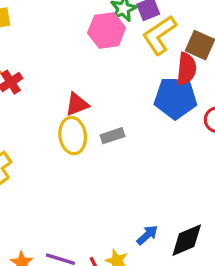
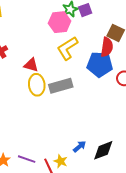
yellow L-shape: (159, 35) -> (67, 48), moved
red triangle: (77, 104) -> (31, 65), moved, turned 35
gray rectangle: (112, 136) -> (61, 86), size x1.6

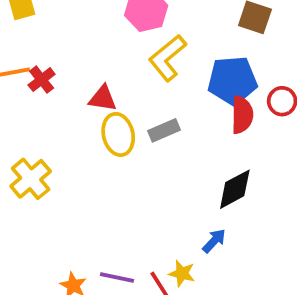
red semicircle: (107, 47) -> (242, 115), moved
gray rectangle: (61, 86) -> (164, 130), size x0.7
black diamond: (103, 150) -> (235, 189), moved

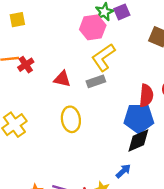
blue pentagon: (232, 80) -> (139, 118), moved
gray rectangle: (164, 130) -> (96, 81), moved
yellow ellipse: (118, 134) -> (71, 119), moved

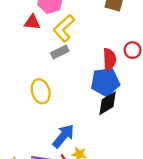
red triangle: (62, 79) -> (32, 22), moved
blue arrow: (123, 171) -> (63, 136), moved, size x1.6

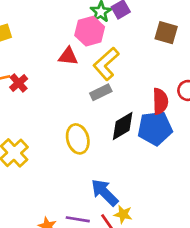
black diamond: (108, 103) -> (123, 126), moved
blue arrow: (63, 136) -> (105, 192), turned -85

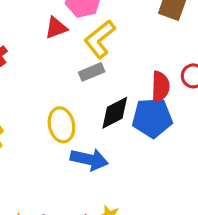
red triangle: (68, 56) -> (56, 28), turned -30
blue arrow: (105, 192) -> (89, 159), moved, turned 144

